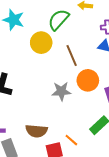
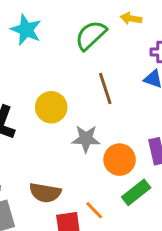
yellow circle: (41, 43) -> (51, 107), moved
orange circle: (88, 80) -> (120, 160), moved

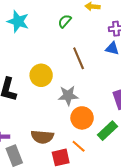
green semicircle: (91, 35) -> (65, 21), size x0.6
orange circle: (120, 160) -> (82, 118), moved

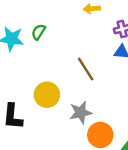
green semicircle: (65, 21) -> (39, 32), moved

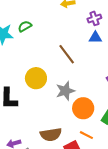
green semicircle: (39, 32) -> (25, 26), turned 32

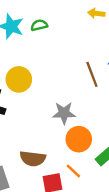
brown line: (67, 54) -> (92, 74), moved
yellow circle: (36, 78) -> (19, 79), moved

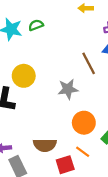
gray star: (64, 113) -> (68, 89), moved

